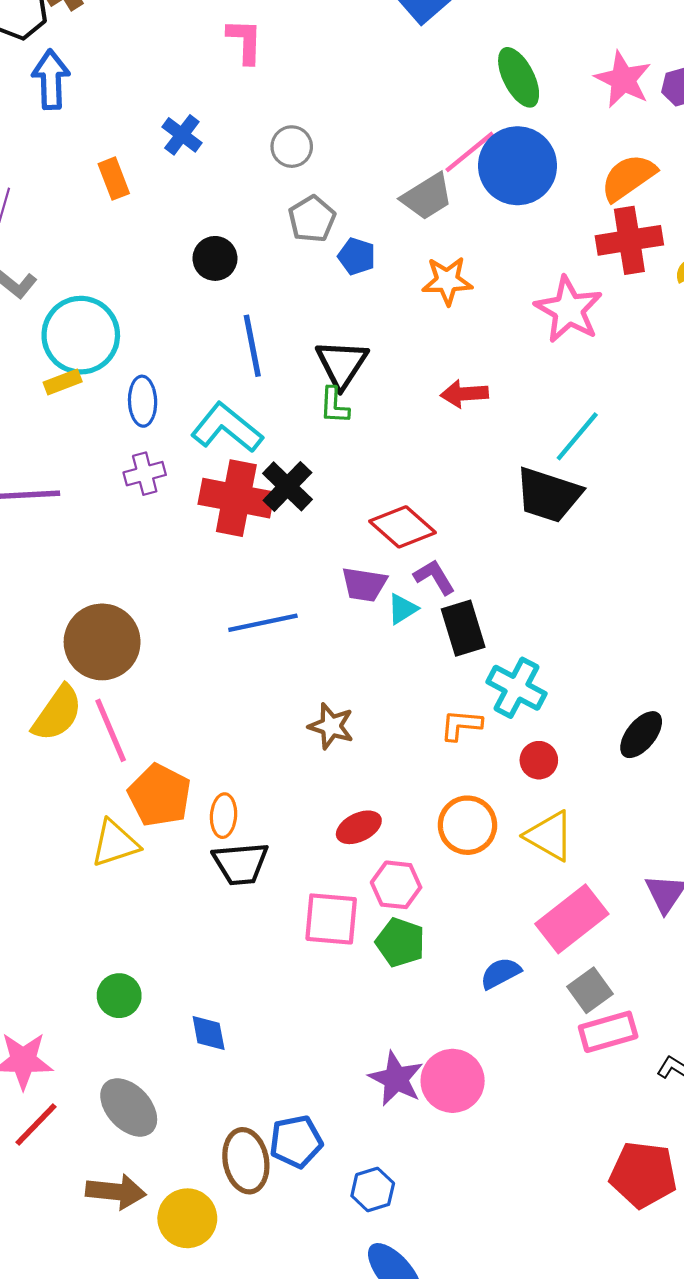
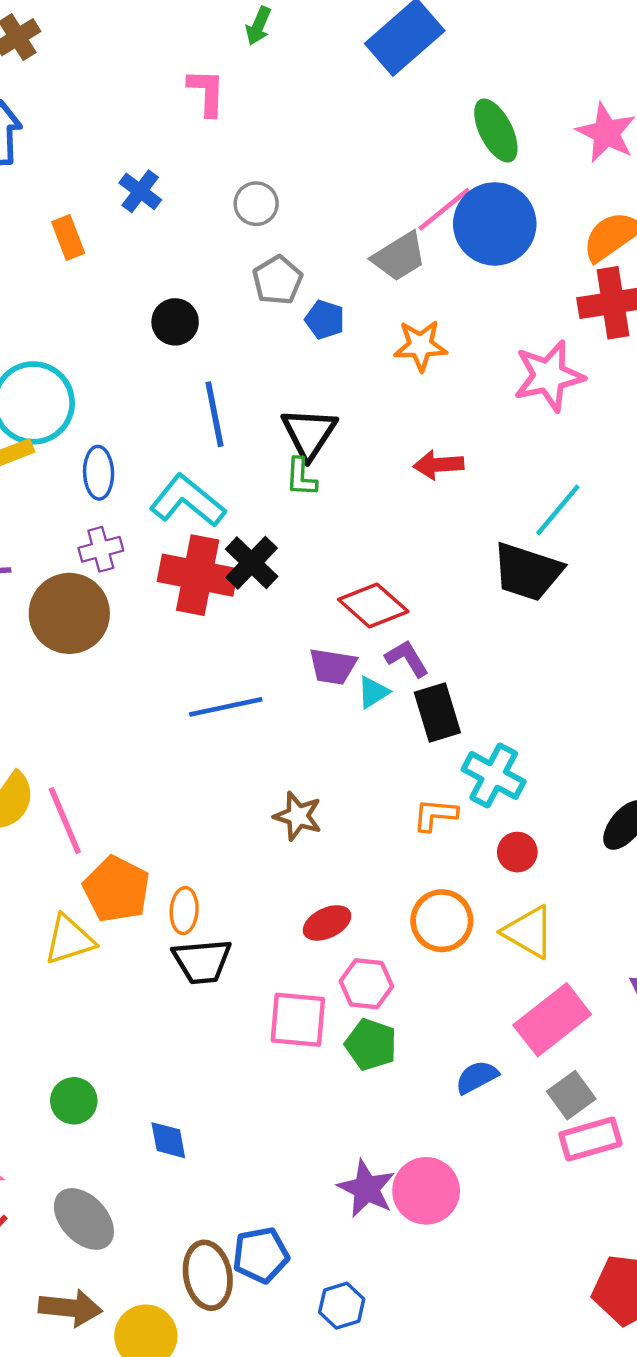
pink star: (569, 310) -> (549, 376), turned 30
brown circle: (102, 642) -> (69, 613), moved

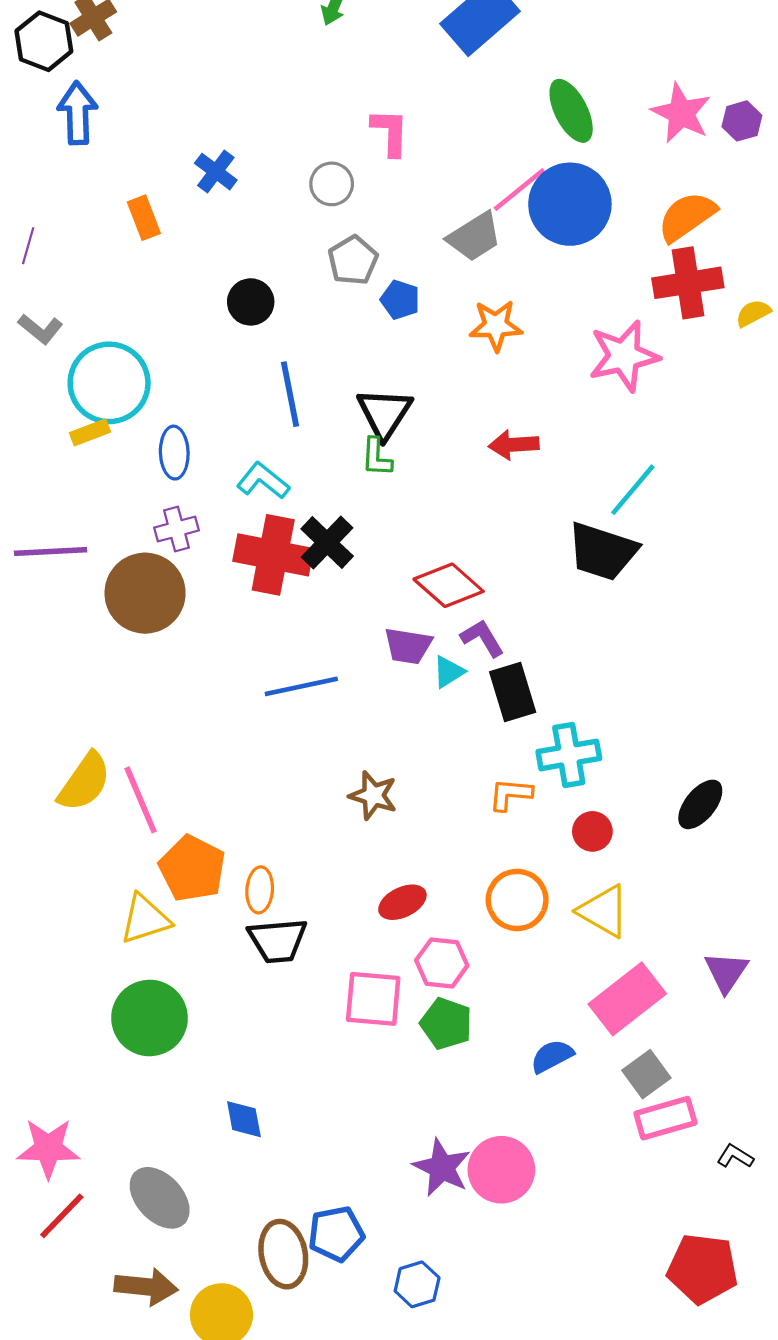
pink L-shape: (207, 92) -> (390, 132), moved
cyan L-shape: (187, 501) -> (263, 481), size x0.7
cyan cross: (494, 775) -> (569, 755), turned -38
green circle: (74, 1101) -> (150, 1018), moved, size x1.6

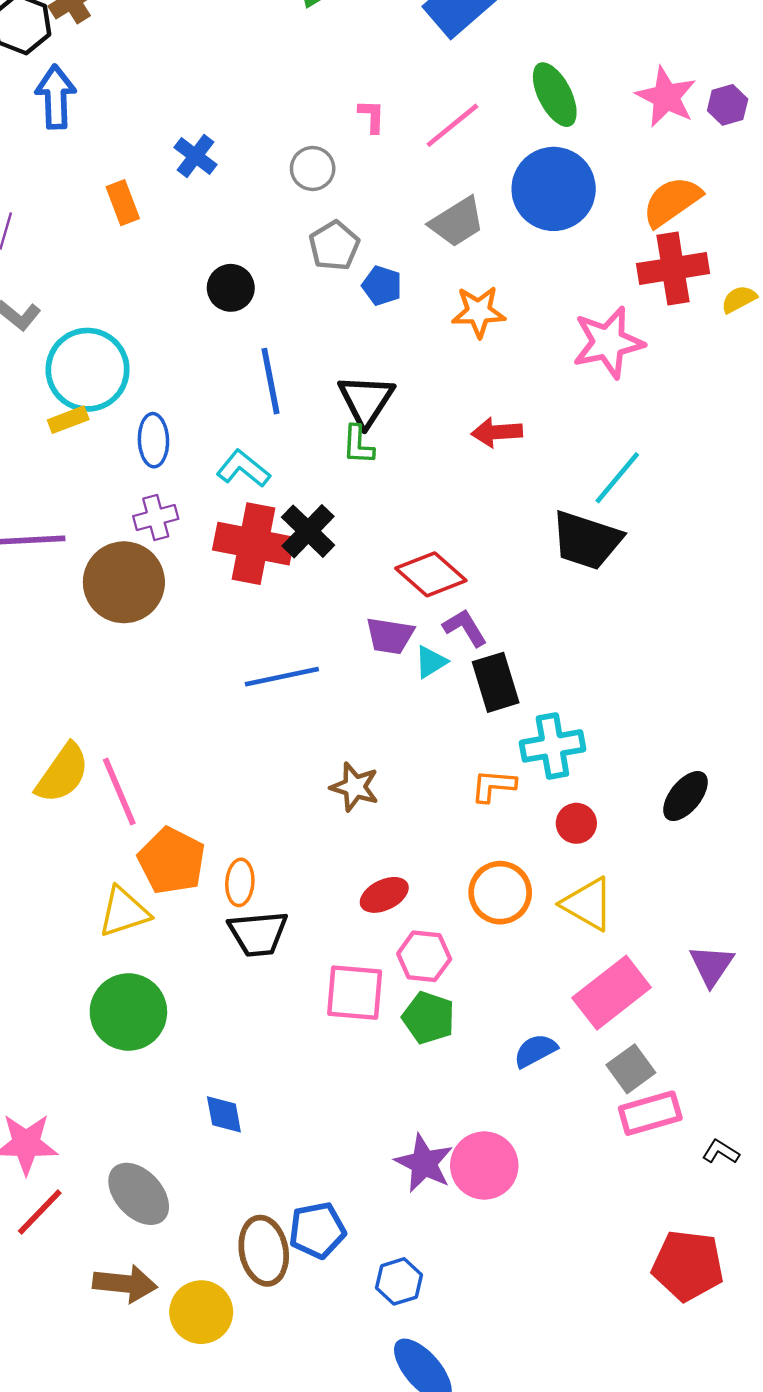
pink L-shape: (390, 132) -> (372, 116), size x0.7
pink line: (519, 190) -> (452, 125), moved

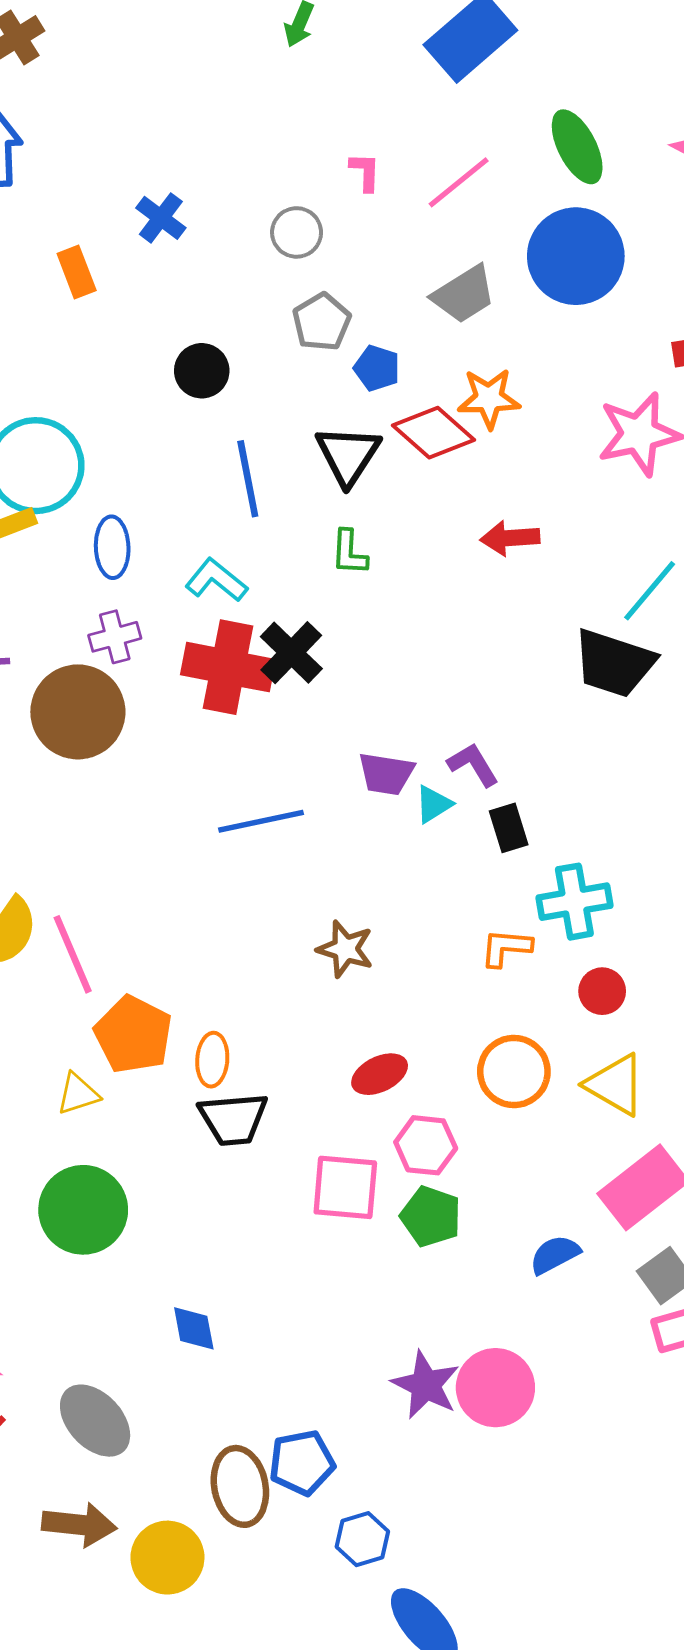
black triangle: (366, 400) -> (348, 455), moved
red diamond: (431, 574) -> (434, 433), moved
black rectangle: (496, 682) -> (509, 828), size x0.7
yellow triangle: (124, 912) -> (78, 1094), size x0.7
blue hexagon: (399, 1281) -> (362, 1539), moved

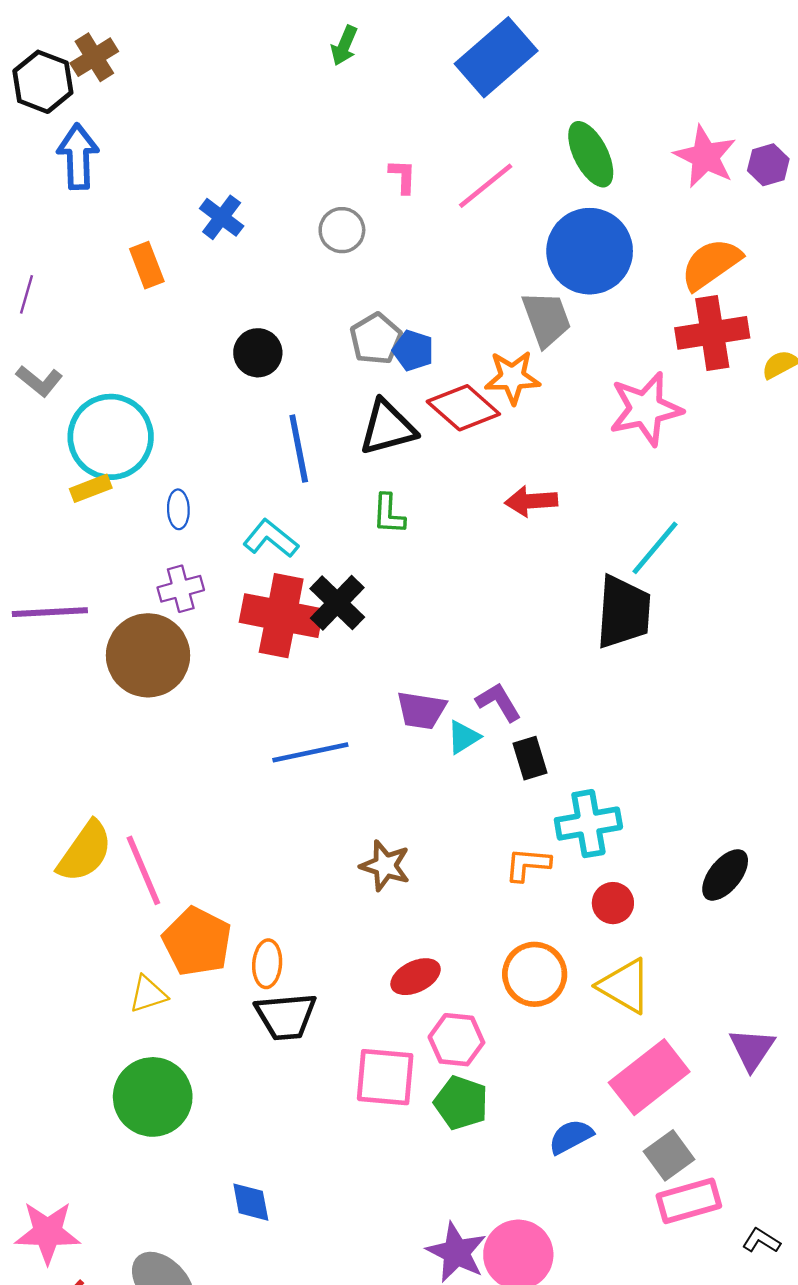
gray trapezoid: (464, 294) -> (546, 319), moved, turned -78
gray pentagon: (322, 322) -> (376, 339), moved
black triangle: (348, 455) -> (387, 428), turned 42
blue ellipse: (112, 547) -> (178, 509), size x0.7
black trapezoid: (614, 663) -> (623, 612), turned -104

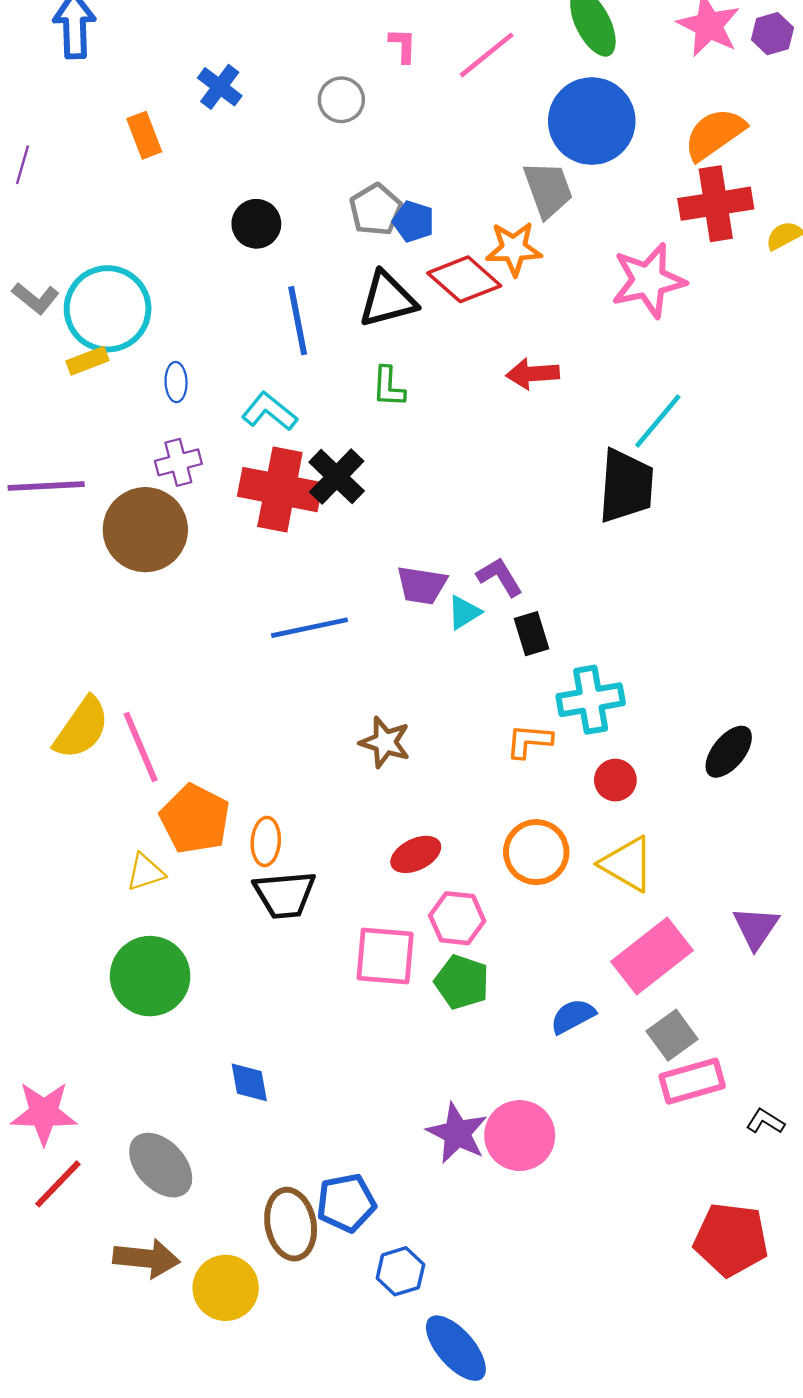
gray L-shape: (39, 381) -> (35, 298), moved

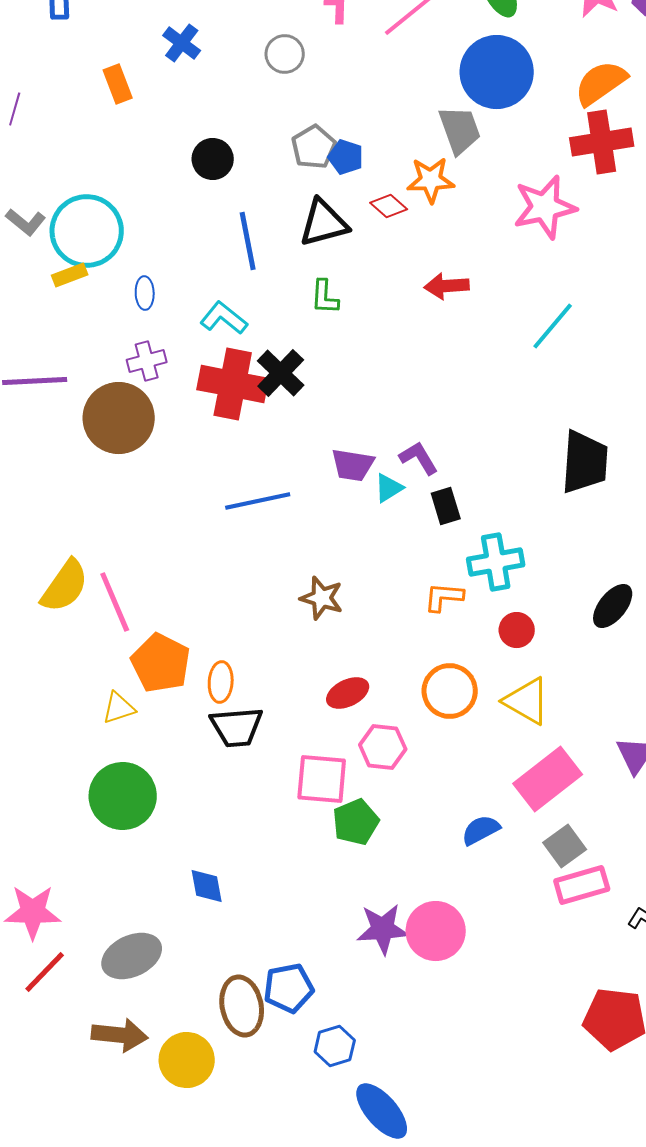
red diamond: (464, 279) -> (389, 206), size x0.6
black trapezoid: (626, 486) -> (585, 462), moved
green pentagon: (462, 982) -> (356, 822), moved, turned 30
purple star: (457, 1133) -> (383, 929), turned -30
gray ellipse: (161, 1165) -> (132, 956), turned -72

